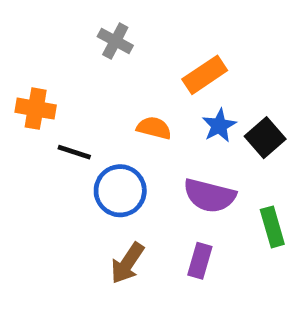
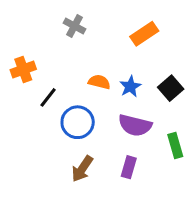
orange rectangle: (205, 75) -> (144, 34), moved
orange cross: (36, 109) -> (23, 69), turned -30
blue star: (219, 126) -> (130, 87), moved
black line: (74, 152) -> (48, 97), turned -70

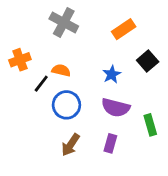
gray cross: (74, 26) -> (64, 22), size x1.5
orange semicircle: (99, 82) -> (61, 70), moved
black square: (171, 88) -> (148, 61), moved

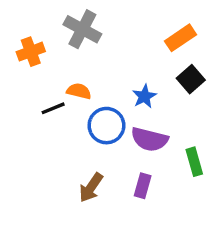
orange rectangle: (124, 29) -> (180, 38), moved
orange cross: (20, 60) -> (31, 52), moved
black line: (41, 84) -> (53, 108), turned 30
blue circle: (66, 105) -> (106, 126), moved

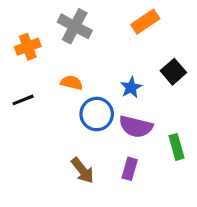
orange rectangle: (180, 38) -> (145, 22), moved
black line: (53, 108) -> (23, 100), moved
brown arrow: (91, 188) -> (83, 170), turned -72

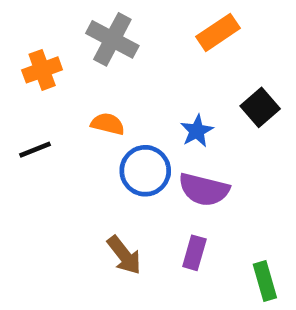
green rectangle: (177, 147) -> (265, 281), moved

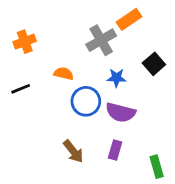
gray cross: (112, 39) -> (101, 40), moved, turned 32
blue star: (197, 131) -> (116, 78), turned 30

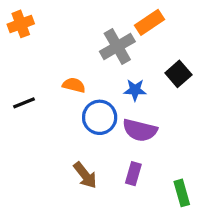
orange cross: (25, 42) -> (21, 24), moved

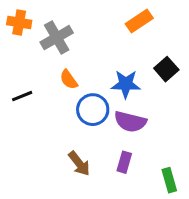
orange cross: (21, 24) -> (19, 23), turned 30
gray cross: (117, 47) -> (57, 38), moved
orange semicircle: (74, 85) -> (69, 80), turned -140
blue star: (135, 90) -> (126, 84), size x1.4

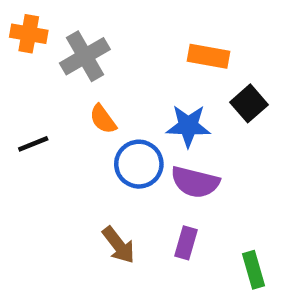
orange rectangle: (139, 21) -> (209, 56), moved, turned 44

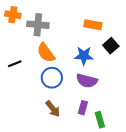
gray cross: (85, 56) -> (38, 25), turned 35
orange semicircle: (103, 119) -> (46, 53), size x1.5
blue circle: (139, 164) -> (52, 78), moved
green rectangle: (253, 270) -> (100, 120), moved

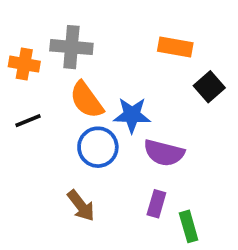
orange cross: (13, 15) -> (24, 64), moved
blue star: (84, 56) -> (132, 115), moved
brown arrow: (53, 109) -> (81, 206), moved

